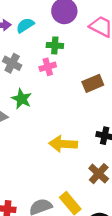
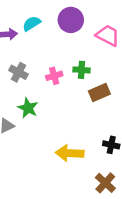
cyan semicircle: (25, 25) -> (32, 24), moved
green cross: (55, 45) -> (82, 70), moved

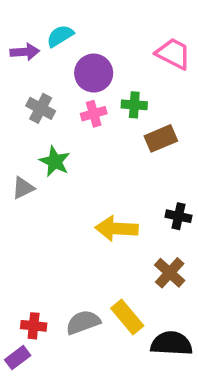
purple circle: (71, 20) -> (94, 73), moved

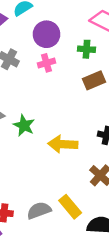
green cross: (134, 105) -> (86, 49), moved
green star: (55, 161) -> (24, 125), moved

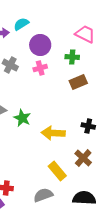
yellow rectangle: (70, 207) -> (57, 171), moved
gray semicircle: (39, 210) -> (43, 195), moved

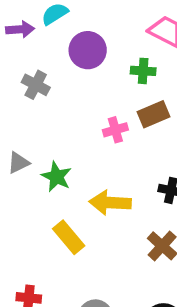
pink cross: (40, 68) -> (115, 130), moved
yellow rectangle: (57, 171) -> (69, 237), moved

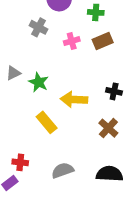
gray cross: (36, 85) -> (39, 27), moved
pink cross: (115, 130) -> (72, 41), moved

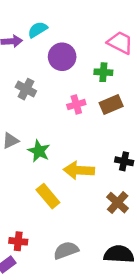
gray cross: (39, 27) -> (26, 89), moved

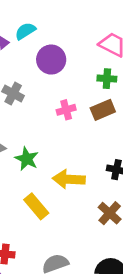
green cross: (103, 72) -> (107, 79), moved

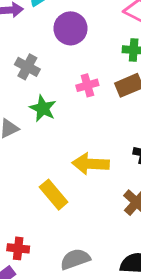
green star: (27, 159) -> (43, 108), moved

